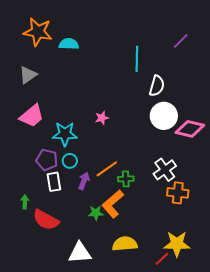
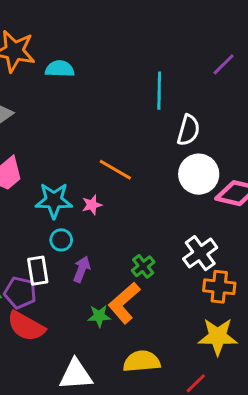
pink star: (102, 118) -> (92, 205), moved
purple pentagon: (47, 160) -> (20, 293), moved
orange line: (107, 169) -> (115, 170), moved, turned 65
green cross: (126, 179) -> (143, 266), turned -35
yellow star: (177, 244) -> (218, 337), moved

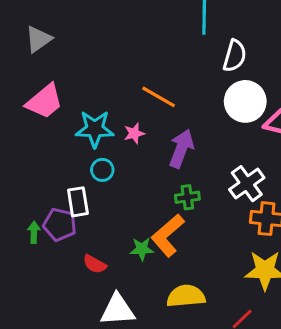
green cross: (143, 266) -> (187, 197), turned 30
purple arrow: (82, 269) -> (181, 149), moved, size x1.4
red semicircle: (26, 326) -> (95, 264), moved, size x0.6

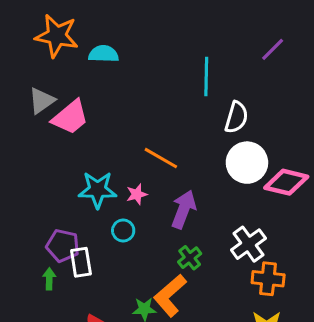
pink trapezoid: (44, 101) -> (70, 117), moved
cyan circle: (102, 170) -> (123, 231), moved
green cross: (187, 197) -> (190, 258), turned -30
purple pentagon: (60, 225) -> (63, 246), moved
green arrow: (34, 232) -> (49, 279), moved

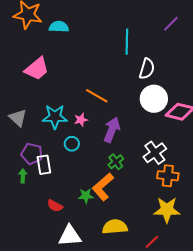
gray triangle: (42, 101) -> (18, 118), moved, turned -42

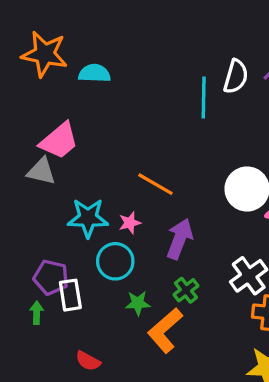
white semicircle: (147, 69) -> (236, 77), moved
gray triangle: (18, 118) -> (41, 171), moved, turned -30
cyan circle: (72, 144) -> (115, 261), size x1.5
green star: (86, 196) -> (138, 303), moved

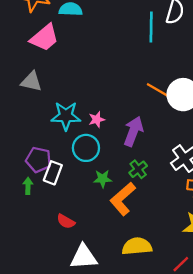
pink trapezoid: (59, 141) -> (44, 38), moved
orange line: (155, 184) -> (159, 91), moved
white rectangle: (70, 295) -> (53, 173), turned 30

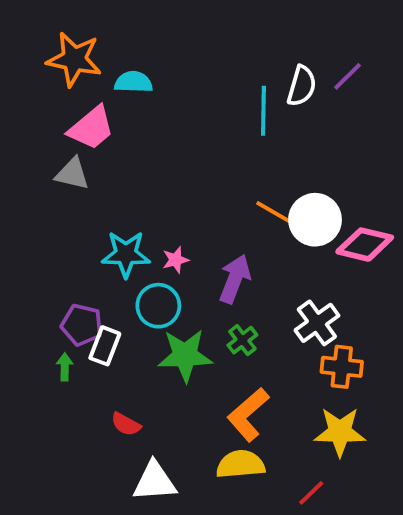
gray triangle: (31, 82) -> (72, 174), moved
green star: (103, 179) -> (185, 355), size x1.8
orange L-shape: (123, 199) -> (248, 415), moved

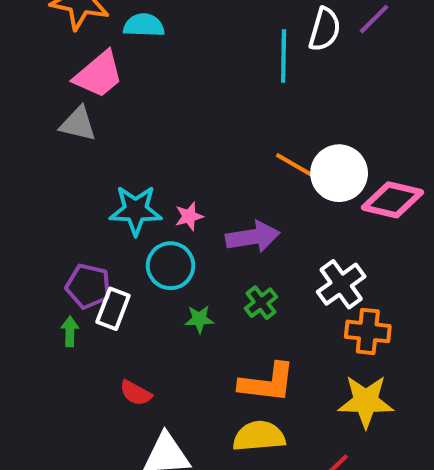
purple arrow: (235, 279) -> (253, 237), turned 60
green star: (185, 355) -> (199, 319), size x0.5
orange L-shape: (248, 415) -> (267, 383), turned -132

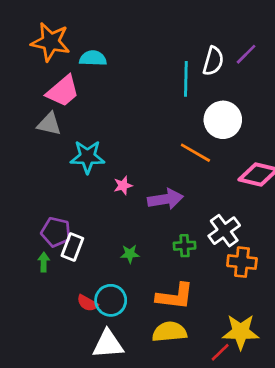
white circle: (339, 173) -> (223, 120), moved
cyan star: (136, 210) -> (87, 157), moved
cyan circle: (171, 266) -> (111, 300), moved
green cross: (261, 303) -> (185, 246), moved, turned 35
yellow star: (366, 401) -> (241, 332), moved

